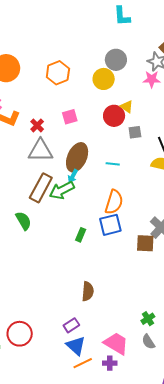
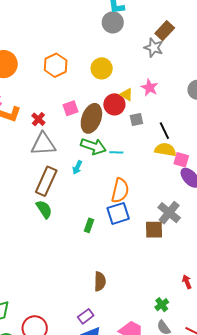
gray circle: (116, 60) -> (113, 22), moved
pink star: (152, 79) -> (150, 88), moved, turned 30
brown ellipse: (77, 157) -> (91, 118), moved
green arrow: (62, 190) -> (93, 146), moved, turned -130
green semicircle: (23, 221) -> (44, 209), moved

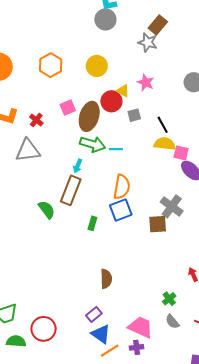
gray triangle: (43, 144) -> (28, 150), moved
brown rectangle: (46, 181) -> (71, 190), moved

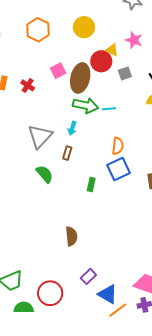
gray triangle: (28, 150) -> (40, 136), moved, turned -36
orange semicircle: (122, 187) -> (118, 146), size x0.7
brown rectangle: (71, 190) -> (67, 153), size x0.5
brown semicircle: (106, 279) -> (71, 236), moved
purple rectangle: (94, 314) -> (88, 276), moved

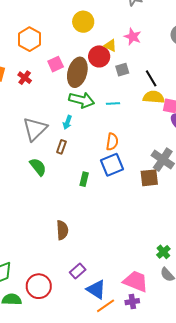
orange hexagon: (38, 30) -> (29, 39), moved
cyan line: (109, 109) -> (113, 103), moved

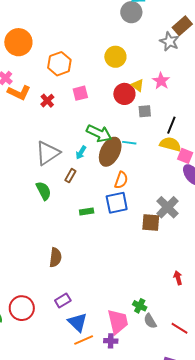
brown ellipse: (77, 72) -> (110, 152), moved
black line: (151, 78) -> (171, 125), turned 42
green rectangle: (84, 179) -> (87, 212), turned 56
green cross: (163, 252) -> (140, 306), moved, turned -32
pink trapezoid: (136, 281) -> (118, 322), turned 44

